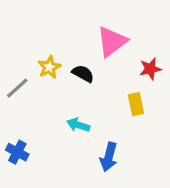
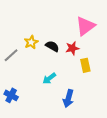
pink triangle: (112, 42) -> (85, 26), moved
red star: (150, 69) -> (72, 48), moved
cyan arrow: (78, 125) -> (49, 78), turned -56

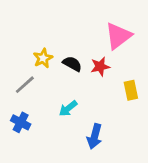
gray line: (11, 55) -> (25, 85), moved
yellow rectangle: (85, 65) -> (131, 90), moved
blue cross: (11, 95) -> (21, 122), moved

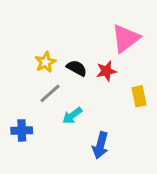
gray line: (25, 85) -> (50, 93), moved
blue cross: (21, 122) -> (22, 130), turned -30

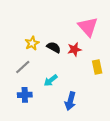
pink triangle: (126, 38) -> (88, 27), turned -35
gray line: (50, 93) -> (23, 67), moved
blue cross: (22, 130) -> (25, 95), moved

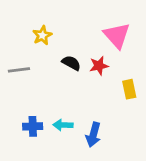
yellow star: (32, 43) -> (42, 35), moved
gray line: (23, 67) -> (19, 70), moved, turned 35
cyan arrow: (51, 80) -> (63, 125), moved, turned 40

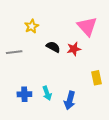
yellow rectangle: (129, 89) -> (96, 78), moved
cyan arrow: (63, 125) -> (47, 93), turned -112

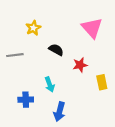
red star: (74, 49) -> (80, 65), moved
cyan arrow: (47, 93) -> (50, 84), moved
blue arrow: (70, 100) -> (59, 112), moved

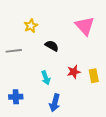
red star: (80, 65) -> (74, 72), moved
blue cross: (26, 100) -> (16, 97), moved

